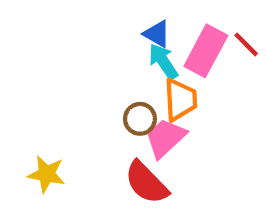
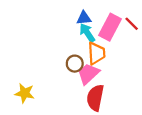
blue triangle: (157, 34) -> (84, 18), turned -35
red semicircle: (146, 183) -> (95, 98), moved, turned 55

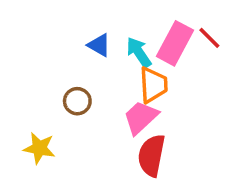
blue triangle: (84, 18) -> (99, 45), moved, turned 35
brown circle: (75, 64) -> (77, 101), moved

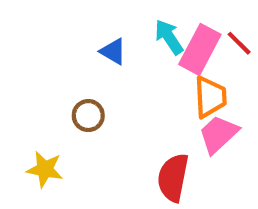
cyan arrow: (139, 52) -> (169, 37), moved
orange trapezoid: (153, 85) -> (210, 97), moved
pink trapezoid: (141, 117) -> (218, 134), moved

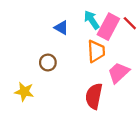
orange trapezoid: (210, 97) -> (96, 51), moved

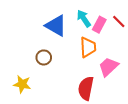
pink rectangle: (108, 27) -> (99, 25), size x0.7
blue triangle: (61, 28) -> (56, 26), size x1.6

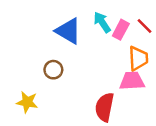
orange trapezoid: (88, 47) -> (138, 58), moved
pink trapezoid: (108, 67) -> (132, 81), turned 40

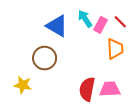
brown circle: (53, 70) -> (45, 58), size x1.5
pink trapezoid: (132, 81) -> (110, 89), moved

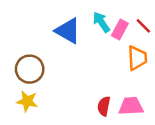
brown circle: (45, 58) -> (30, 69), moved
red semicircle: (87, 89) -> (104, 106), size x0.7

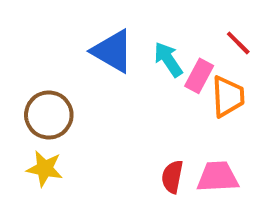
cyan arrow: (101, 22) -> (168, 59), moved
pink rectangle: (120, 30) -> (199, 76), moved

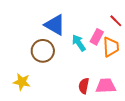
cyan arrow: (168, 59) -> (79, 43), moved
brown circle: (49, 115) -> (43, 51), moved

